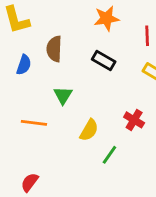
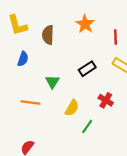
orange star: (106, 18) -> (85, 24), turned -30
brown semicircle: (54, 49) -> (48, 35), moved
black rectangle: (104, 60) -> (87, 69), moved, turned -63

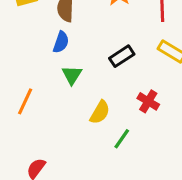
blue semicircle: (23, 59) -> (61, 42), moved
orange line: (31, 102) -> (25, 101), moved, turned -72

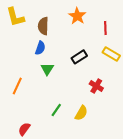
yellow semicircle: (100, 112) -> (81, 113), moved
green line: (122, 139) -> (56, 110), moved

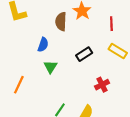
brown semicircle: (43, 26) -> (61, 22), moved
red cross: (96, 86) -> (102, 85), turned 32

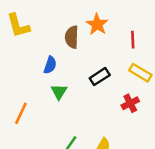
red cross: (102, 85) -> (130, 103), moved

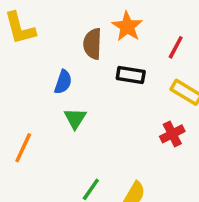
red line: (133, 40) -> (176, 47), turned 30
black rectangle: (100, 77) -> (131, 75), moved, turned 42

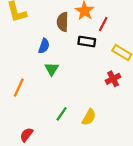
red line: (176, 47) -> (103, 24), moved

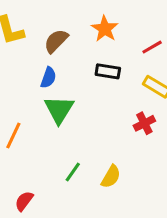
brown semicircle: (63, 22) -> (56, 41), moved, turned 42
red line: (103, 24) -> (152, 47), moved, turned 32
green triangle: (52, 69) -> (59, 110), size x1.5

